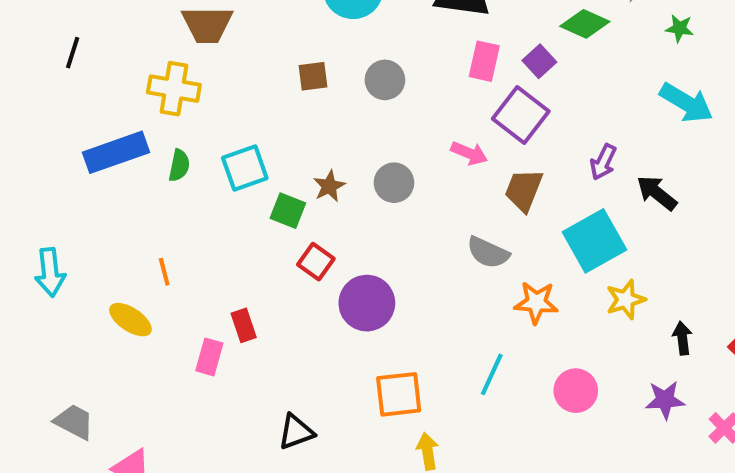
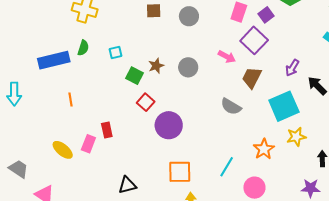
blue rectangle: (116, 152) -> (54, 60), moved
cyan square: (245, 168) -> (115, 52), size x0.6
orange star: (536, 303) -> (264, 149), moved, turned 30
yellow ellipse: (130, 320) -> (63, 150), moved
pink circle: (576, 391) -> (254, 188), moved

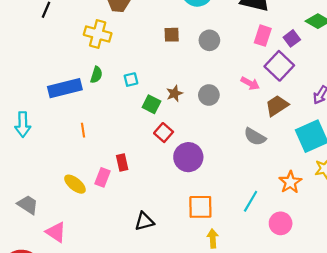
brown trapezoid: (252, 78) -> (277, 106), turned 30

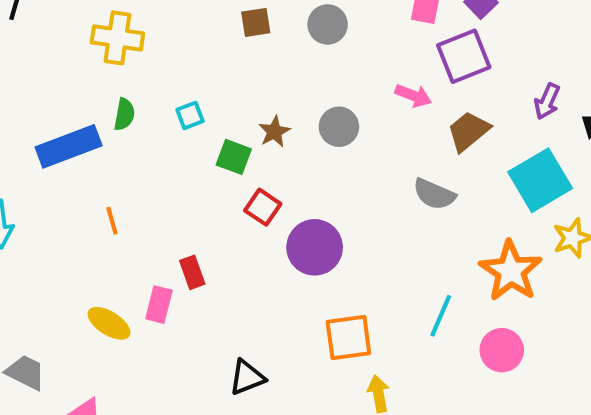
purple square: (279, 66) -> (464, 56), turned 32
orange star: (290, 182) -> (511, 271), size x1.4

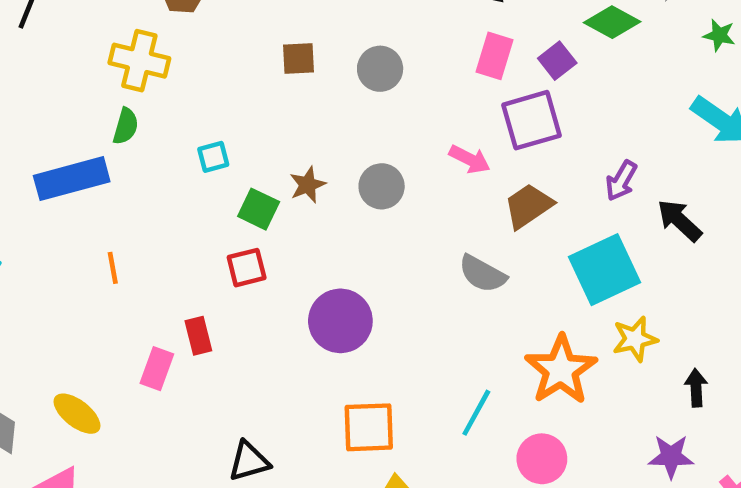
green semicircle: (124, 114) -> (126, 126), moved
red square: (263, 207) -> (247, 268), moved, turned 36
yellow ellipse: (109, 323) -> (77, 414), moved

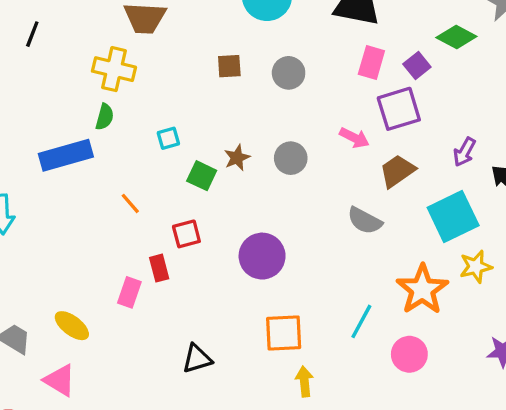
orange line: (113, 268) -> (130, 203), moved, turned -30
red square: (247, 268) -> (186, 234), moved

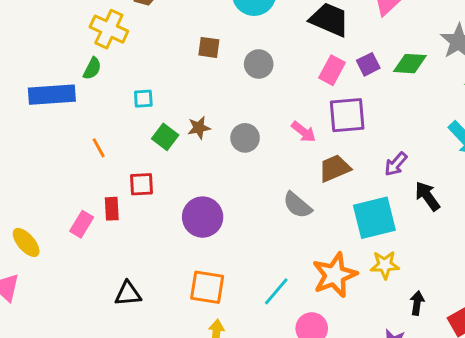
green diamond: (456, 37) -> (410, 64), turned -36
purple square: (417, 65) -> (368, 64), moved

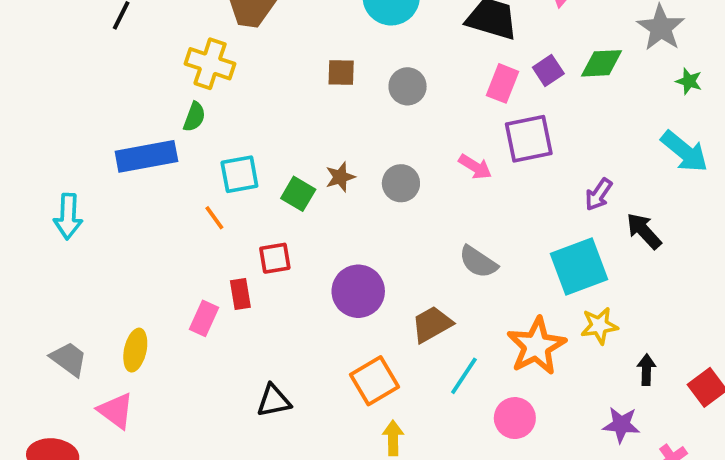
cyan square: (143, 99) -> (239, 174), moved, size x1.5
brown trapezoid: (335, 168) -> (432, 324), moved
yellow ellipse: (26, 242) -> (135, 350), turned 60
orange square: (207, 287) -> (375, 381), turned -33

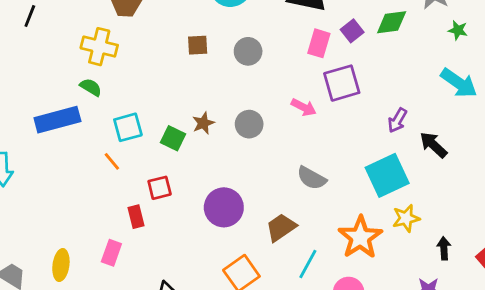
green semicircle: (194, 117) -> (91, 87), turned -75
pink rectangle: (204, 318) -> (111, 253), moved

